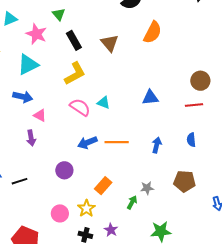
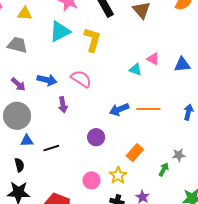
yellow L-shape: (75, 74) -> (92, 40), moved, turned -45
blue arrow: (23, 97) -> (47, 80), moved
pink semicircle: (80, 107) -> (81, 79), moved
pink triangle: (40, 115) -> (153, 59), moved

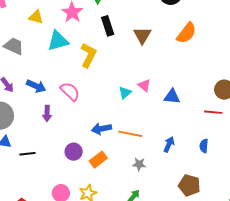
yellow triangle: (25, 13) -> (36, 17), moved
cyan triangle: (135, 70) -> (125, 93), turned 48
orange rectangle: (135, 153) -> (98, 160), moved
gray star: (179, 155) -> (139, 164), moved

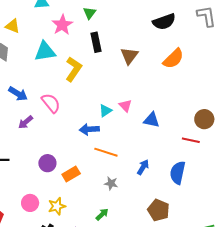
yellow triangle: (36, 17) -> (13, 26), moved
purple arrow: (47, 114) -> (26, 122), turned 42
blue arrow: (101, 129) -> (89, 129), moved
blue semicircle: (204, 146) -> (178, 173), size x1.6

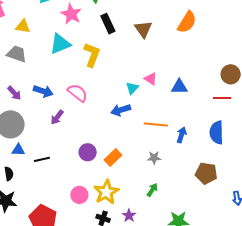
orange line: (106, 152) -> (156, 125), moved
yellow star: (57, 206) -> (106, 192), size x1.4

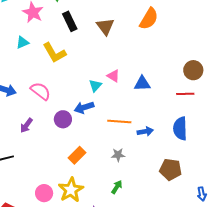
cyan triangle: (60, 44) -> (22, 42), size x0.6
yellow L-shape: (92, 55) -> (54, 53), turned 130
purple arrow: (57, 117) -> (26, 125), moved
blue arrow: (182, 135) -> (145, 131), turned 63
purple circle: (88, 152) -> (63, 119), moved

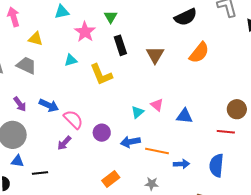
pink semicircle: (40, 91) -> (73, 119), moved
blue arrow: (84, 107) -> (130, 142), moved
purple circle: (63, 119) -> (102, 133), moved

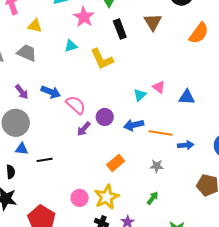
brown triangle: (155, 55) -> (153, 22), moved
purple arrow: (64, 143) -> (84, 129), moved

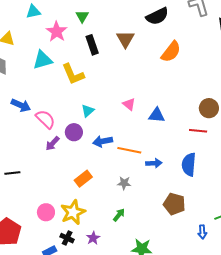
cyan triangle: (71, 46) -> (43, 60), size x1.5
cyan triangle: (140, 95) -> (88, 111), moved

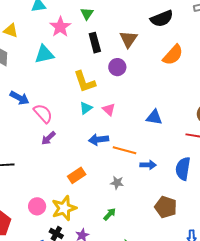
yellow L-shape: (73, 74) -> (85, 82), moved
pink triangle: (129, 104) -> (109, 109), moved
purple circle: (74, 132) -> (117, 67), moved

